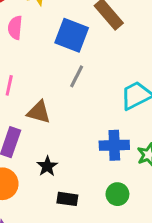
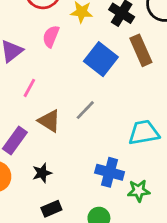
gray line: (77, 76) -> (85, 110), moved
black rectangle: (67, 199) -> (51, 209), turned -48

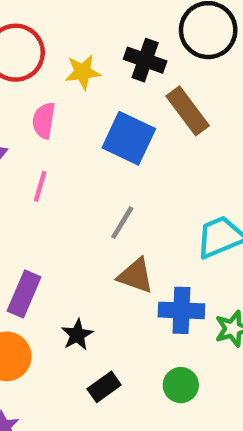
pink line: (29, 88) -> (40, 186), moved
brown triangle: (49, 121) -> (136, 276), moved

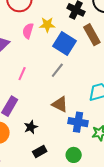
yellow star: (83, 72) -> (47, 25), moved
pink line: (40, 186) -> (22, 74), moved
gray line: (122, 223) -> (57, 70), moved

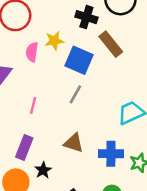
brown triangle: (60, 104) -> (74, 143), moved
black star: (31, 127) -> (43, 170), moved

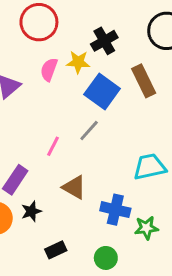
black cross: (86, 17) -> (104, 41), moved, turned 30
pink line: (33, 105) -> (53, 146), moved

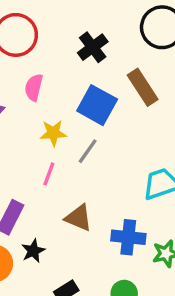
yellow star: (78, 62) -> (53, 133), moved

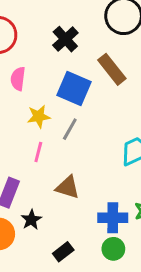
blue cross: (128, 237) -> (113, 218), moved

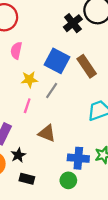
black cross: (65, 39) -> (73, 23), moved
brown rectangle: (112, 69) -> (87, 66), moved
green circle: (113, 249) -> (68, 180), moved
black rectangle: (63, 252) -> (27, 179), moved, turned 48

